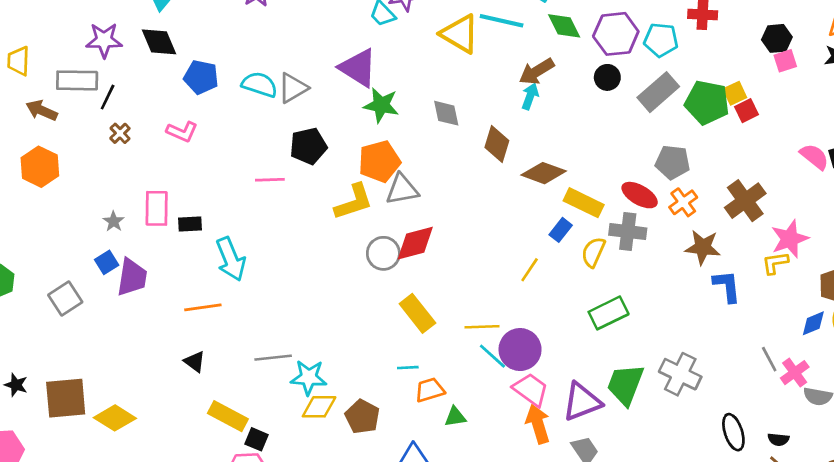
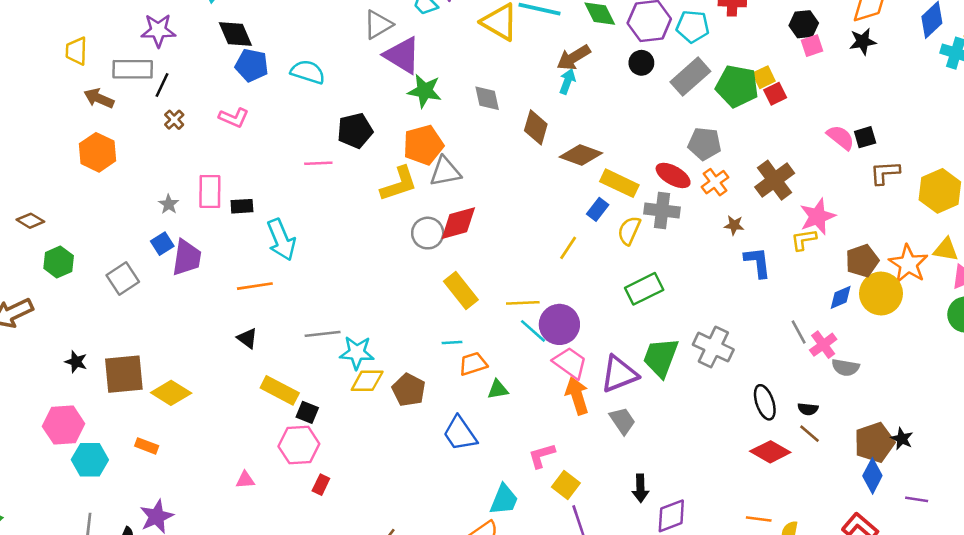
black diamond: (159, 42) -> (235, 34), moved
gray triangle: (293, 88) -> (378, 25), moved
brown star: (703, 247) -> (734, 225), size x0.6

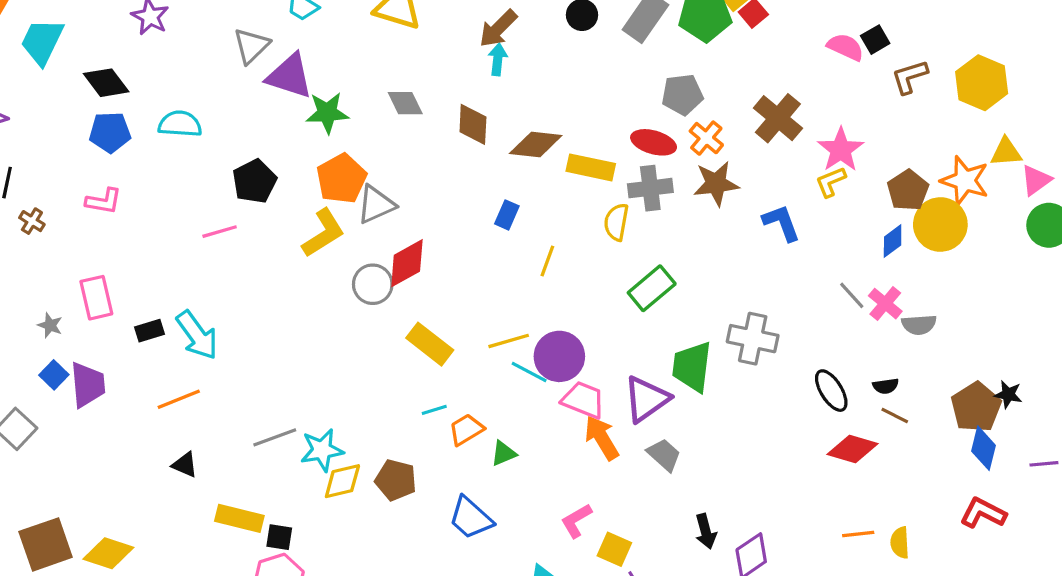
black diamond: (235, 34) -> (106, 83), moved
black rectangle: (242, 206) -> (149, 331), moved
blue rectangle: (598, 209) -> (507, 215), moved
brown star: (734, 225) -> (716, 184), moved, size x1.8

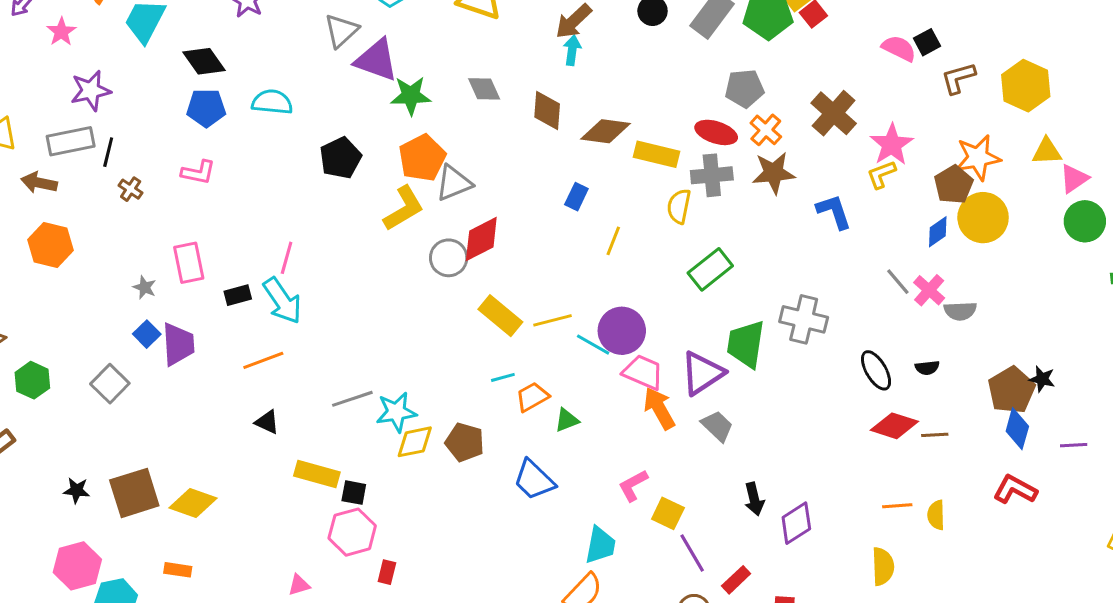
orange star: (965, 181) -> (978, 158), moved, turned -30
pink line: (220, 232) -> (287, 258), moved, turned -60
yellow line: (509, 341) -> (552, 320), moved
brown line: (895, 415) -> (935, 435), moved, turned -32

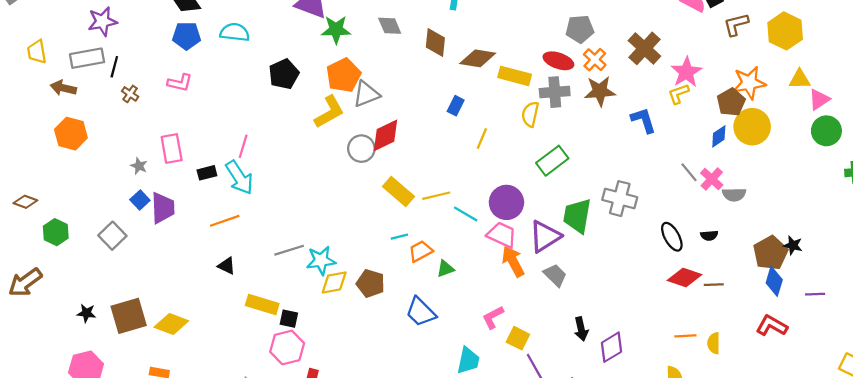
purple circle: (622, 331) -> (506, 202), moved

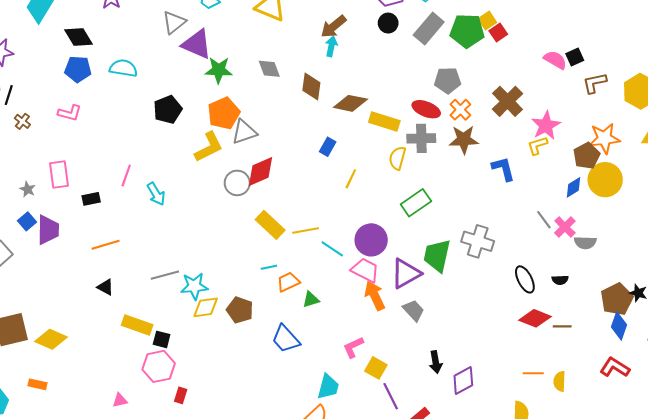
cyan arrow: (239, 178) -> (156, 194), moved, size x0.7

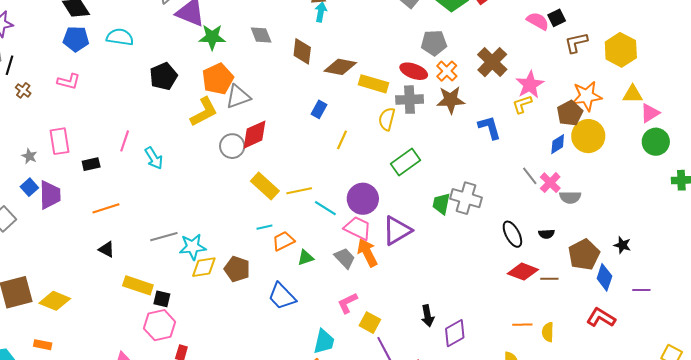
green trapezoid: (437, 256) -> (441, 204), moved, size x0.7
brown pentagon: (617, 299) -> (584, 255), moved
gray trapezoid: (414, 310) -> (345, 258), moved

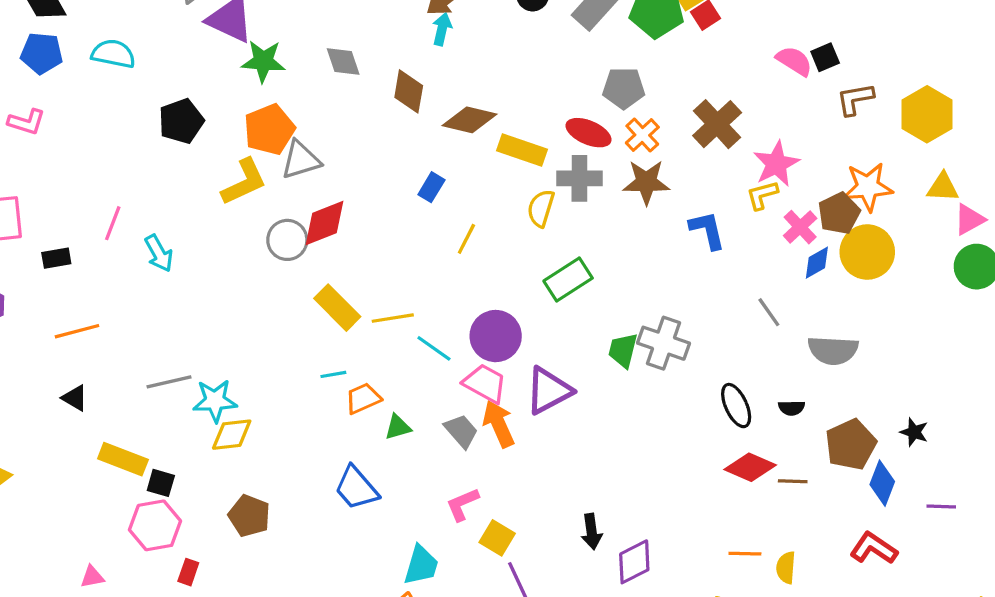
pink cross: (550, 183) -> (800, 227), moved
gray semicircle: (570, 197) -> (833, 350), size x1.4
brown pentagon: (237, 269) -> (249, 516), moved

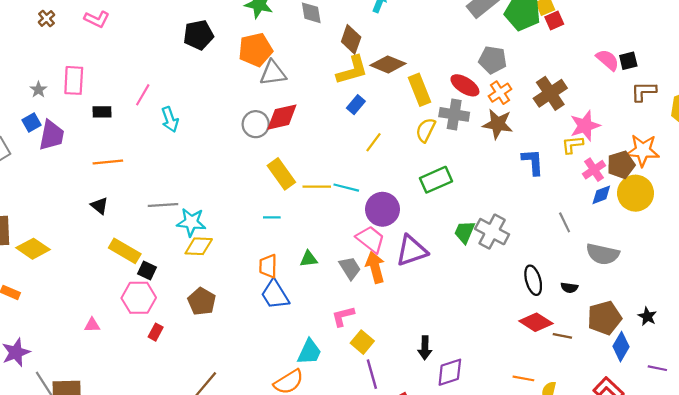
yellow rectangle: (522, 150) -> (419, 90), turned 40
yellow L-shape: (244, 182) -> (352, 70), moved
cyan line: (434, 348) -> (346, 188), moved, turned -30
orange trapezoid: (363, 398) -> (268, 266), moved, turned -75

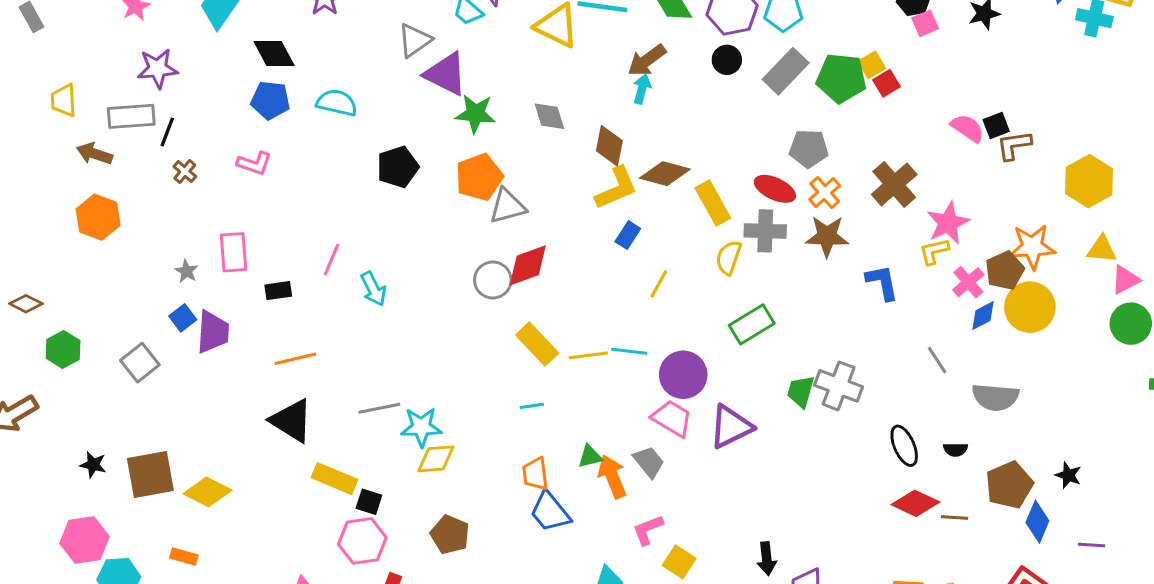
brown L-shape: (644, 91) -> (1014, 145), moved
black triangle: (99, 206) -> (292, 421), size x1.8
orange arrow: (375, 267) -> (612, 476), moved

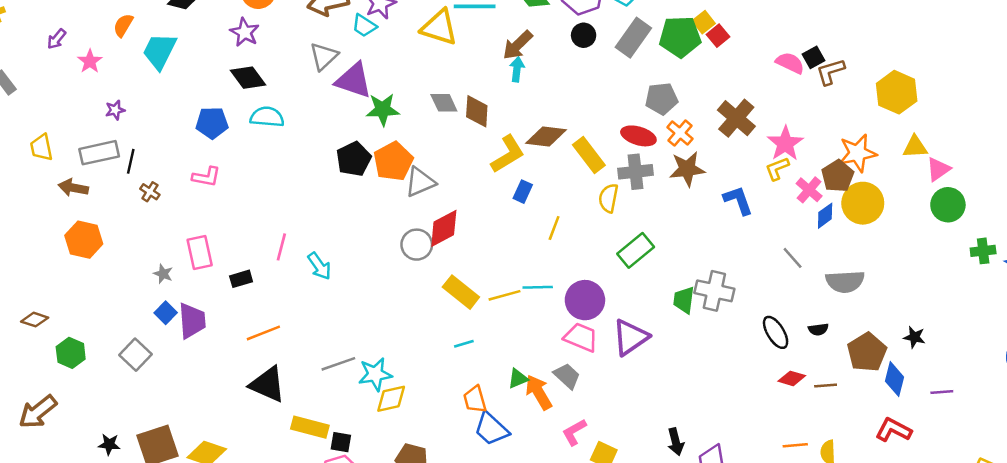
black diamond: (274, 53) -> (248, 78), moved
purple star: (158, 68) -> (115, 110), size x0.6
brown diamond: (609, 146) -> (477, 111), moved
black pentagon: (398, 167) -> (354, 159), moved
red diamond: (915, 503) -> (792, 378), size x0.7

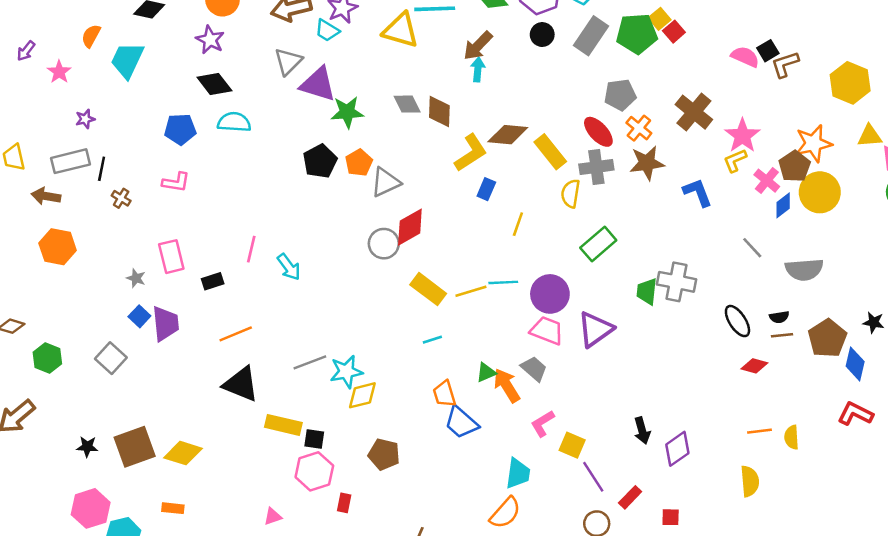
red ellipse: (638, 136) -> (598, 132), turned 32
orange pentagon: (393, 161) -> (359, 163), size x0.7
brown line: (826, 385) -> (782, 335), moved

